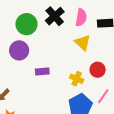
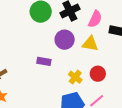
yellow triangle: (83, 43) -> (90, 44), turned -48
purple circle: (19, 50) -> (65, 40), moved

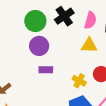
purple circle: (65, 40) -> (39, 46), moved

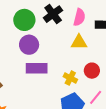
purple rectangle: (46, 70) -> (37, 68), size x1.5

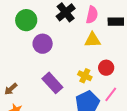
green circle: (24, 20) -> (26, 20), moved
purple rectangle: (37, 68) -> (52, 83), moved, turned 50

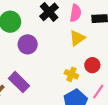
yellow triangle: (92, 40) -> (77, 38), turned -30
purple rectangle: (52, 83) -> (19, 82), moved

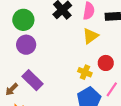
purple circle: (28, 44) -> (26, 45), moved

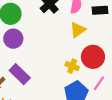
red circle: (106, 63) -> (93, 57), size x1.5

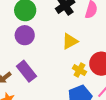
yellow triangle: (78, 30) -> (70, 41), moved

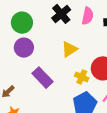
purple rectangle: (26, 71) -> (43, 78), moved

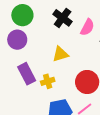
black cross: (61, 14) -> (63, 18), turned -30
yellow cross: (82, 77) -> (48, 81), moved, turned 32

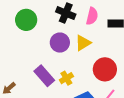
purple circle: (17, 40) -> (60, 43), moved
yellow triangle: (60, 54) -> (83, 43), moved

